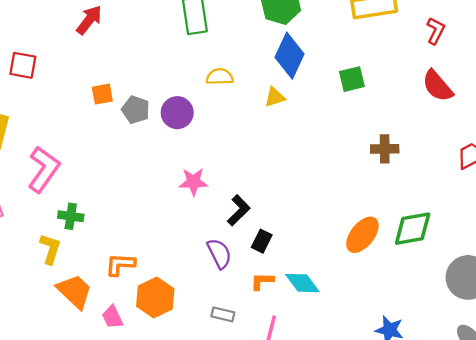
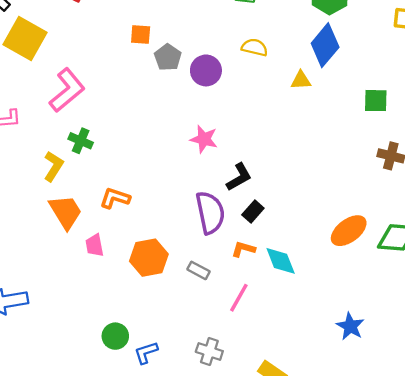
green square: (352, 79) -> (376, 101), moved
purple semicircle: (219, 254) -> (210, 213), size x1.4
orange hexagon: (155, 298) -> (149, 258), moved

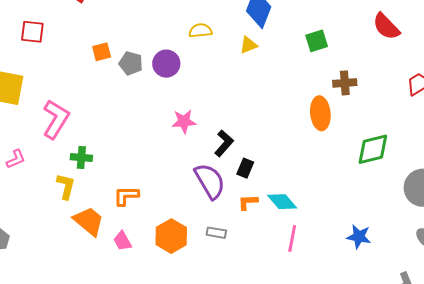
orange ellipse: (349, 231) -> (320, 113), moved, turned -40
pink line: (239, 298) -> (292, 238), moved

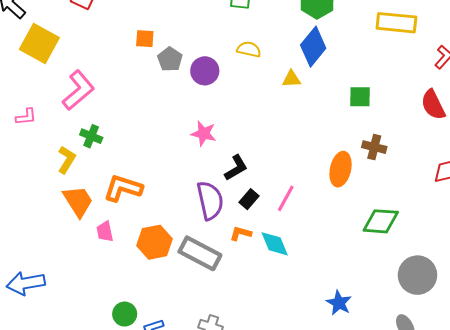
orange L-shape: (126, 196) -> (123, 188), size x1.4
gray rectangle: (216, 233) -> (200, 253), size x2.0
pink line: (292, 238) -> (286, 198), moved

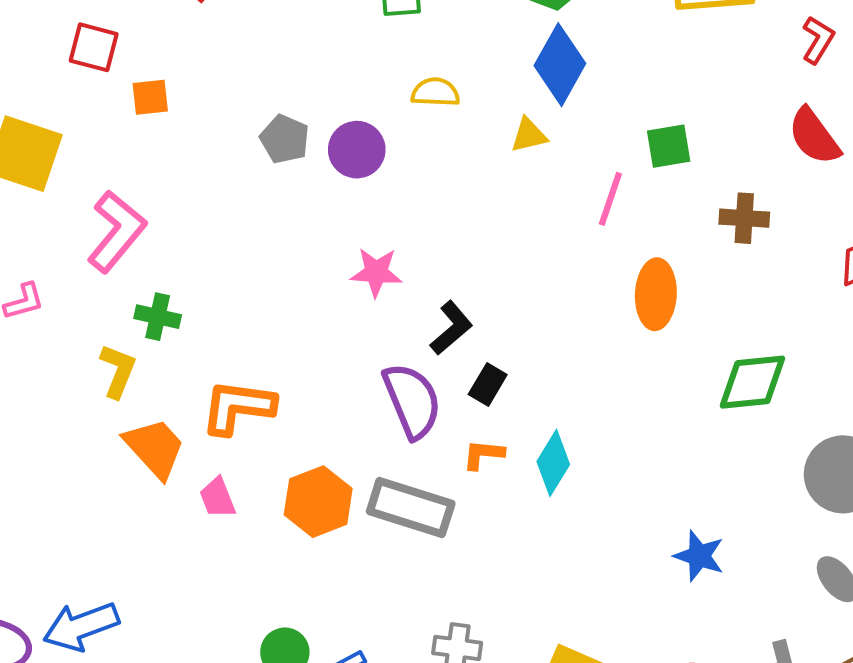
orange square: (145, 39) -> (150, 97), moved
brown cross: (374, 147) -> (744, 218), moved
pink line: (286, 198) -> (610, 199), moved
cyan diamond: (275, 244) -> (553, 463), turned 64

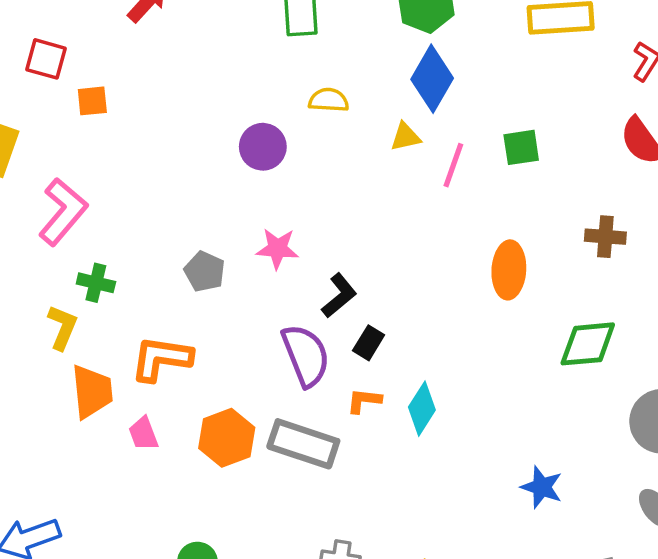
gray pentagon: (285, 139) -> (205, 271), moved
pink line: (610, 199) -> (453, 165), moved
brown cross: (744, 218) -> (605, 237), moved
orange trapezoid: (155, 448) -> (92, 392), turned 36

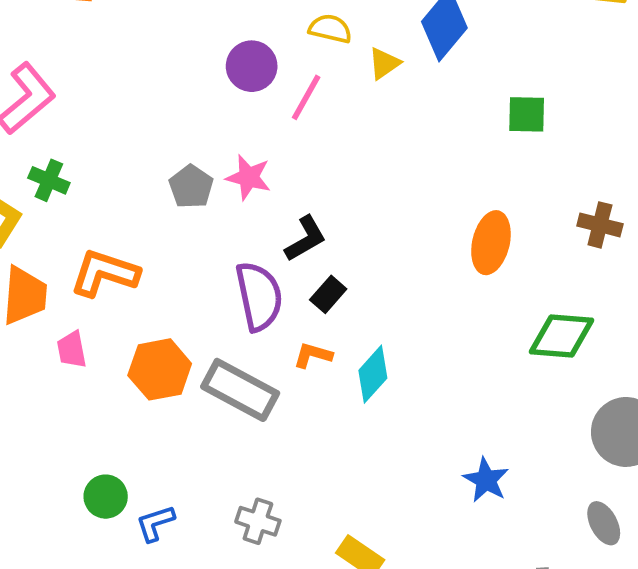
yellow triangle: (405, 137) -> (384, 63), moved, turned -32
pink line: (453, 165) -> (306, 97), moved
gray pentagon: (205, 271) -> (191, 187), moved

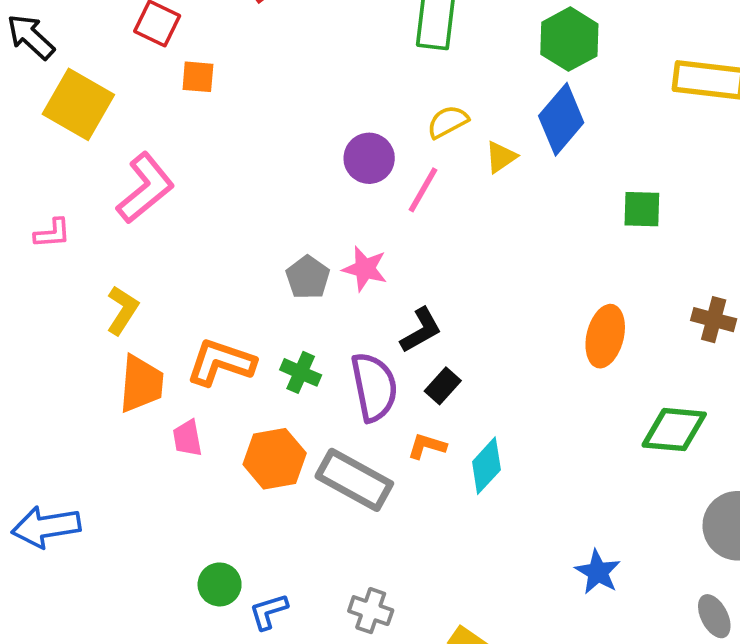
yellow semicircle: (330, 29) -> (448, 122), turned -42
green cross: (49, 180) -> (301, 372), moved

